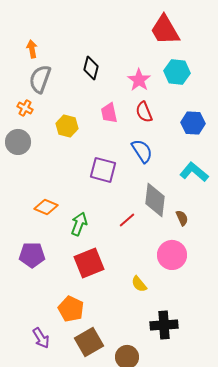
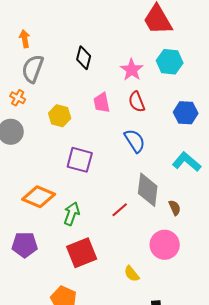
purple square: (103, 170) -> (80, 160), moved
orange diamond: (46, 207) -> (39, 197), size x1.4

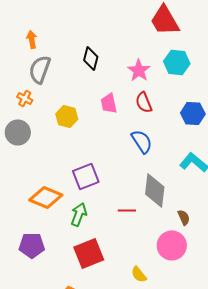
purple square: (80, 160) -> (86, 176), moved, turned -36
brown semicircle: (175, 208) -> (184, 217), moved
red line: (120, 210) -> (127, 210), turned 42

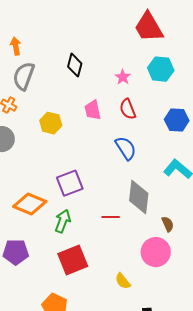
pink star: (139, 70) -> (123, 77), size x0.7

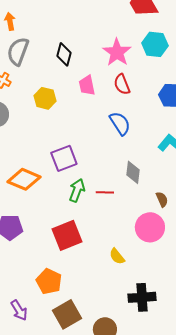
black diamond: (75, 65) -> (64, 54), moved
pink star: (123, 77) -> (117, 52), size x1.8
gray diamond: (139, 197) -> (133, 172), size x0.7
green arrow: (63, 221) -> (77, 190), moved

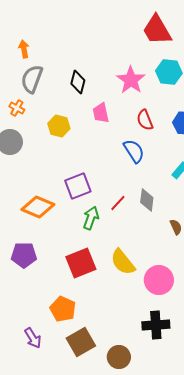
red semicircle: (122, 84) -> (145, 120), moved
red line: (105, 192) -> (118, 203), moved, turned -48
pink circle: (150, 227) -> (159, 280), moved
yellow semicircle: (117, 256) -> (123, 262), moved, size x1.6

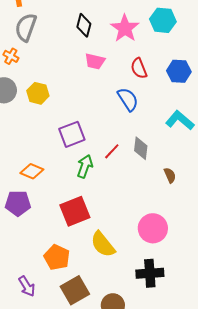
black diamond: (78, 82) -> (84, 25), moved
pink trapezoid: (101, 113) -> (95, 61), turned -65
yellow hexagon: (59, 126) -> (38, 93), moved
orange diamond: (38, 207) -> (32, 171), moved, size x0.7
yellow semicircle: (123, 262) -> (103, 244), moved

